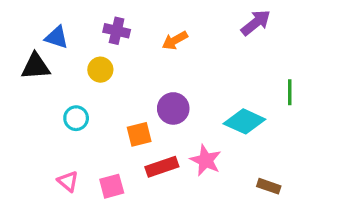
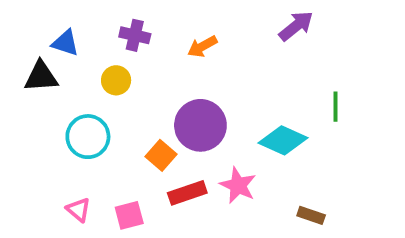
purple circle: (173, 108) -> (200, 125), size x1.4
cyan circle: (76, 118) -> (88, 137), size x1.5
orange square: (139, 134) -> (161, 155), turned -35

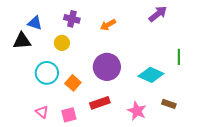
orange square: (161, 155) -> (73, 83), moved
pink star: (238, 185) -> (137, 111), moved
brown rectangle: (311, 215) -> (169, 104), moved

